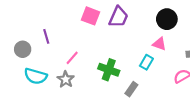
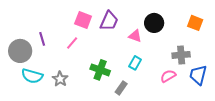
pink triangle: (159, 44) -> (135, 36), moved
gray circle: (23, 49) -> (20, 51), size x1.5
pink line: (72, 58) -> (72, 43), moved

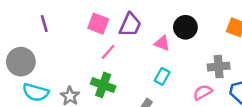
purple line: (42, 39) -> (44, 24), moved
pink line: (72, 43) -> (108, 52), moved
green cross: (100, 70) -> (103, 85), moved

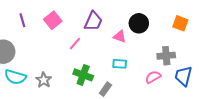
pink square: (98, 24) -> (53, 20), moved, turned 30
cyan rectangle: (162, 76) -> (120, 64), turned 64
green cross: (103, 85) -> (83, 75), moved

